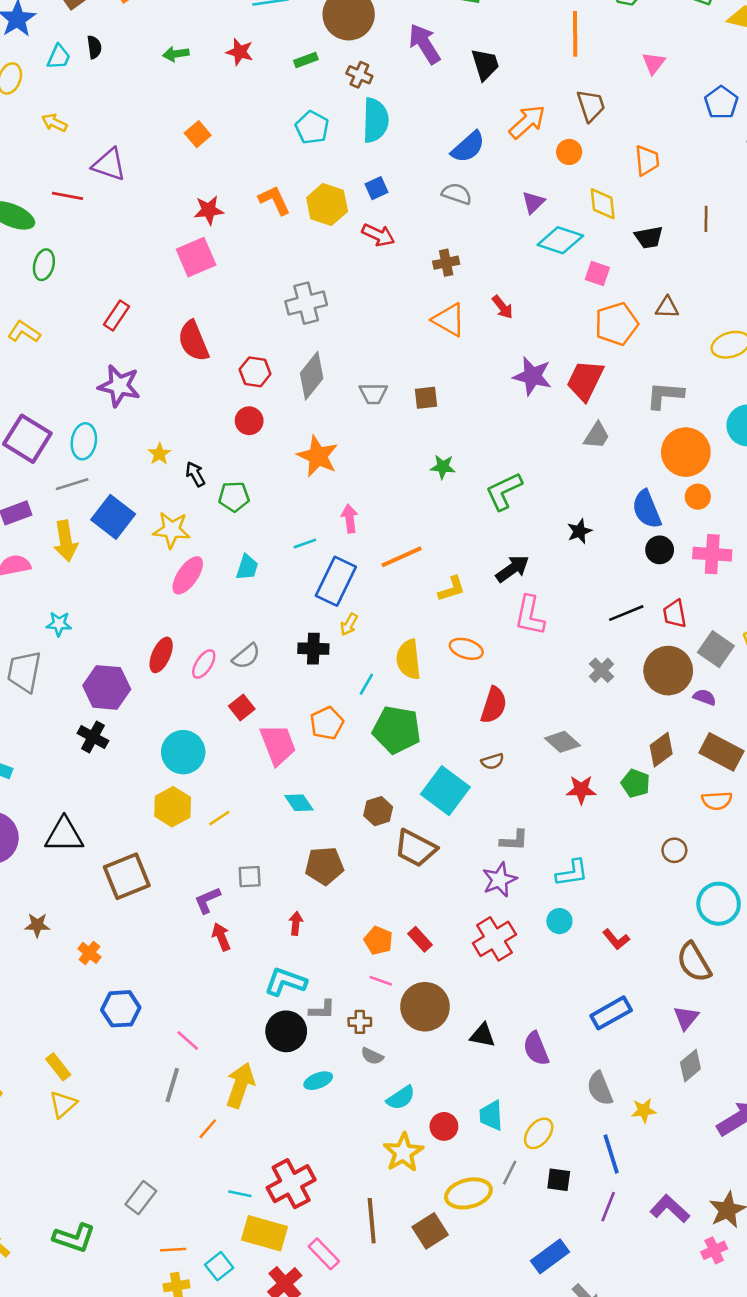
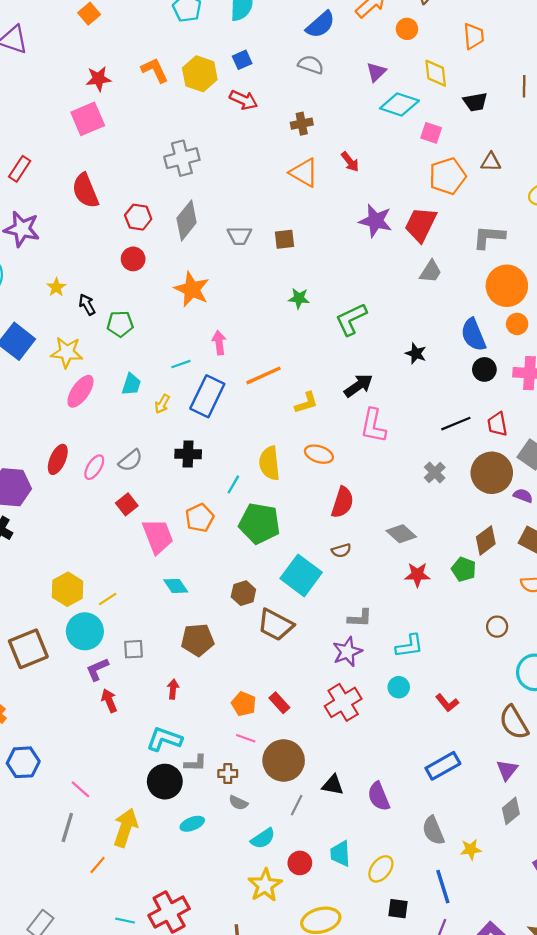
black star: (579, 531) -> (416, 353), turned -30
yellow arrow: (349, 624) -> (162, 404), moved
cyan circle: (183, 752) -> (85, 631), moved
gray line: (510, 1173) -> (297, 805), moved

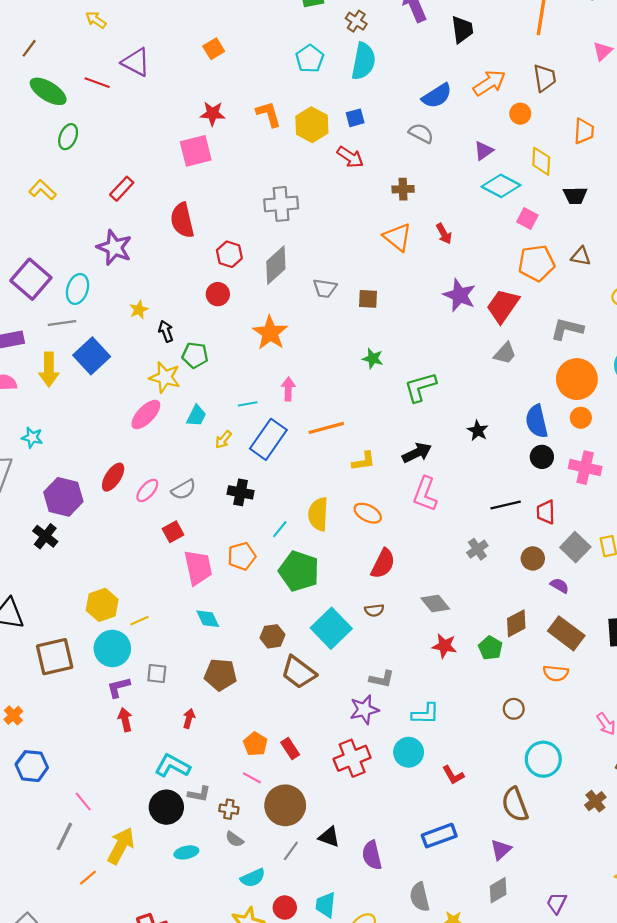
yellow star: (67, 352) -> (165, 377), moved
brown circle: (492, 473) -> (533, 558), size x0.6
cyan circle: (399, 687) -> (409, 752), size x1.4

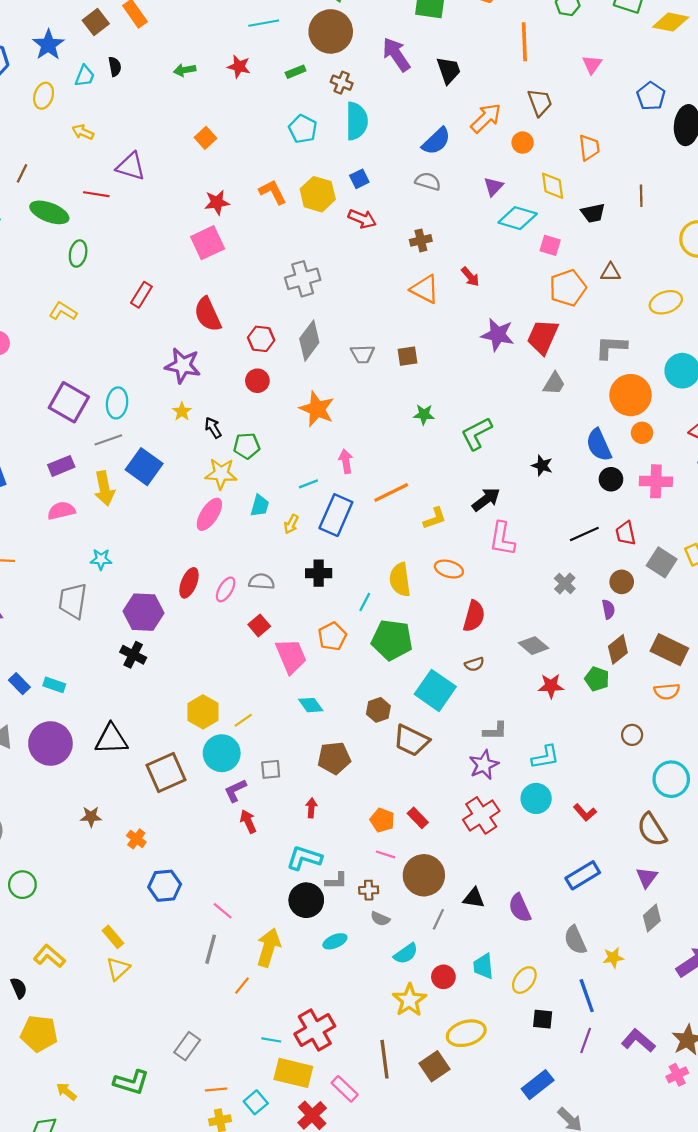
purple star: (114, 248) -> (183, 366), moved
gray semicircle: (184, 490) -> (262, 582), turned -135
purple semicircle: (560, 586) -> (608, 609), moved, turned 60

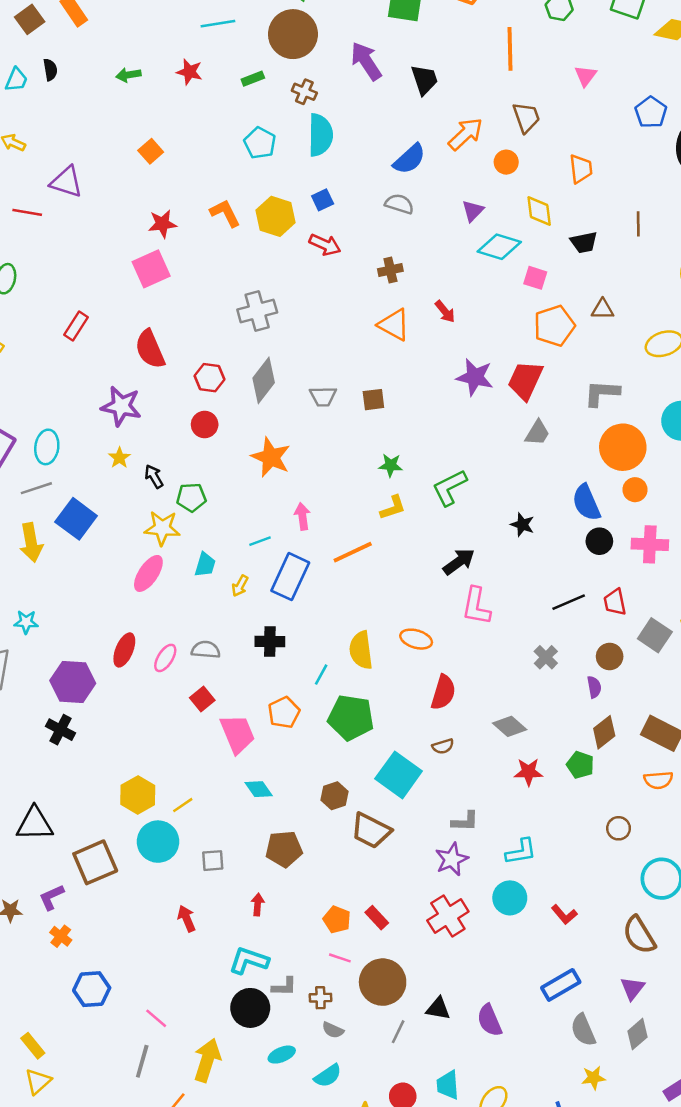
yellow L-shape: (435, 518) -> (393, 508), moved
purple L-shape: (235, 791) -> (51, 897), moved
gray semicircle: (575, 940) -> (583, 1030), moved
cyan semicircle: (406, 954) -> (328, 1076), moved

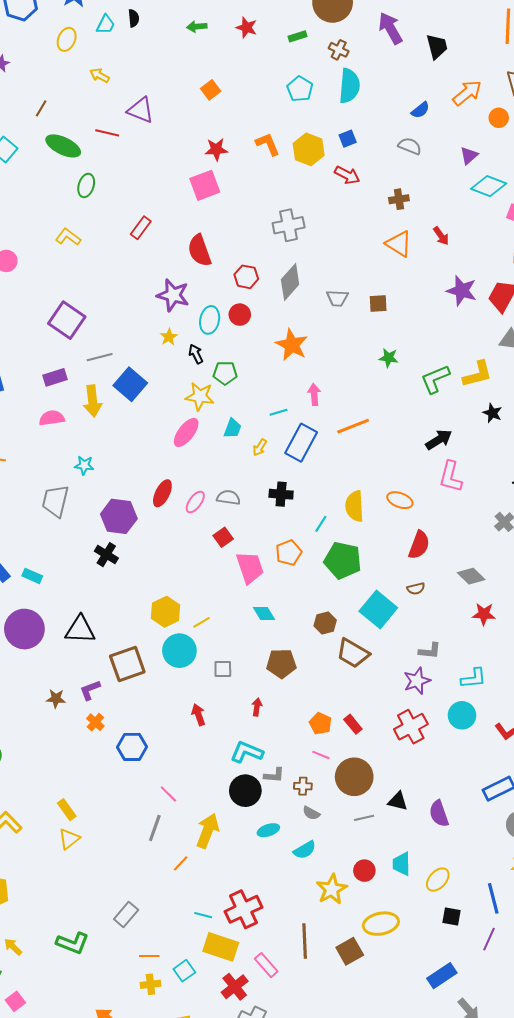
blue semicircle: (409, 159) -> (420, 110), size x0.7
cyan ellipse: (47, 447) -> (210, 320), moved
yellow L-shape: (393, 508) -> (477, 374), moved, size x1.4
blue hexagon: (92, 989) -> (132, 747), moved
gray line: (398, 1032) -> (364, 818), turned 48

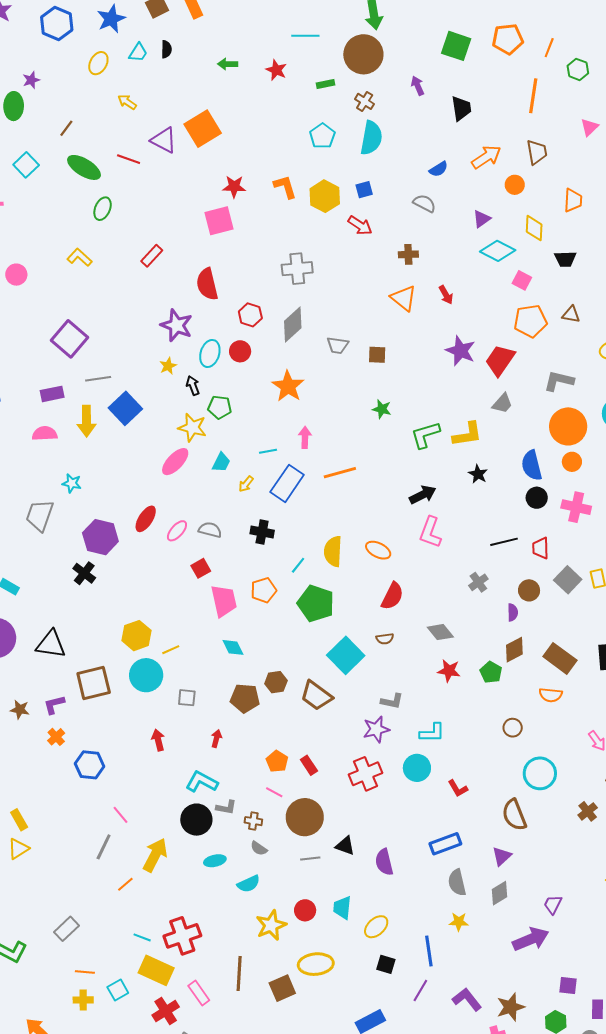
purple arrow: (390, 28) -> (418, 86), size x0.6
orange square: (211, 90) -> (203, 129), moved, size x1.8
brown hexagon: (325, 623) -> (276, 682), moved

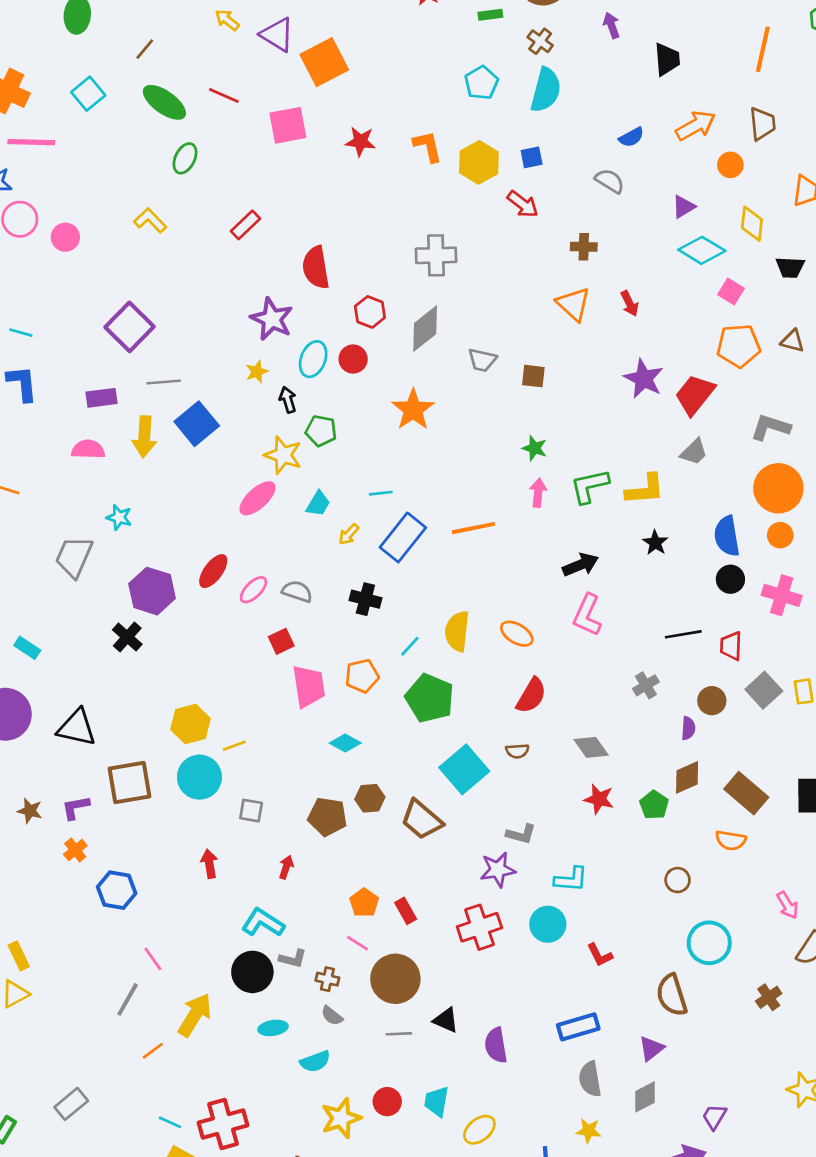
purple triangle: (164, 140) -> (277, 35), moved
pink square: (219, 221) -> (288, 125), moved
pink arrow: (305, 437) -> (538, 493), moved
cyan diamond: (233, 647) -> (345, 743), moved, turned -40

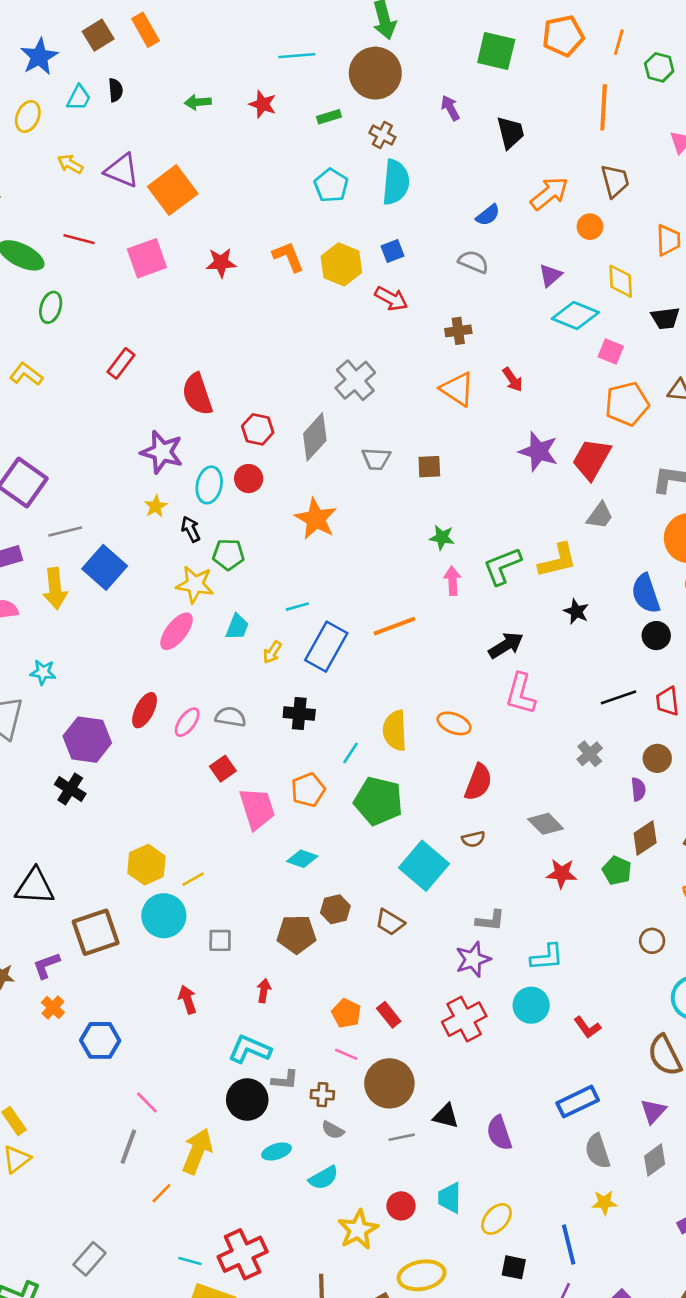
gray cross: (436, 255) -> (355, 380), moved, turned -30
brown trapezoid: (422, 820) -> (390, 922), size x0.7

